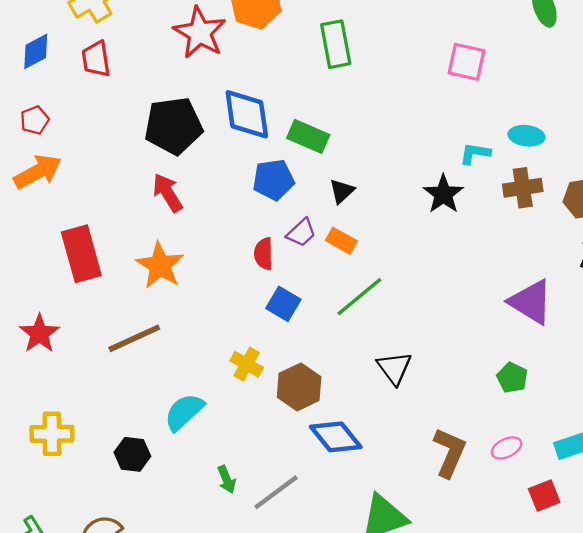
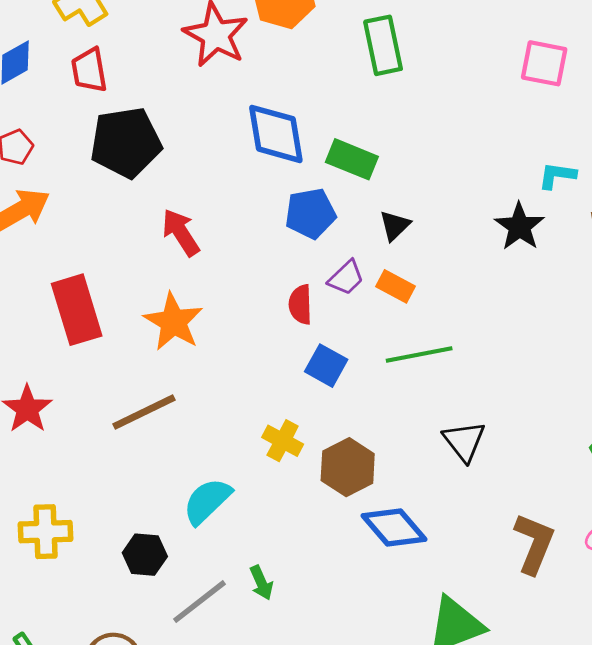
black pentagon: (173, 126) -> (126, 143), moved
green line: (359, 297) -> (419, 355), turned 30
gray line: (276, 492) -> (200, 602), moved

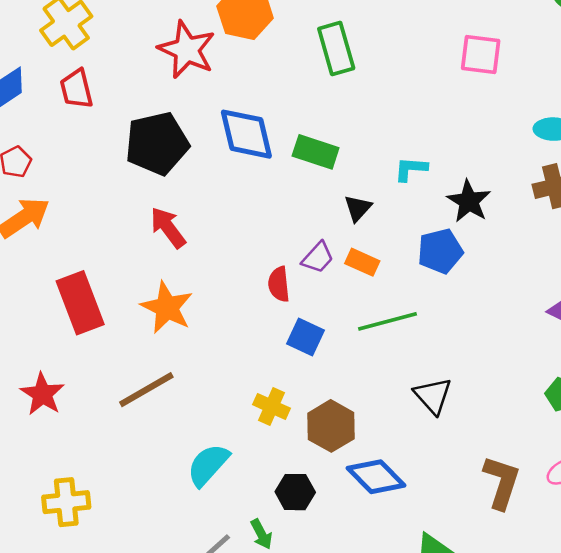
black pentagon: (126, 143) -> (157, 143), moved
cyan L-shape: (557, 176) -> (411, 169), moved
blue pentagon: (310, 213) -> (440, 251), moved
black hexagon: (145, 555) -> (295, 492), moved

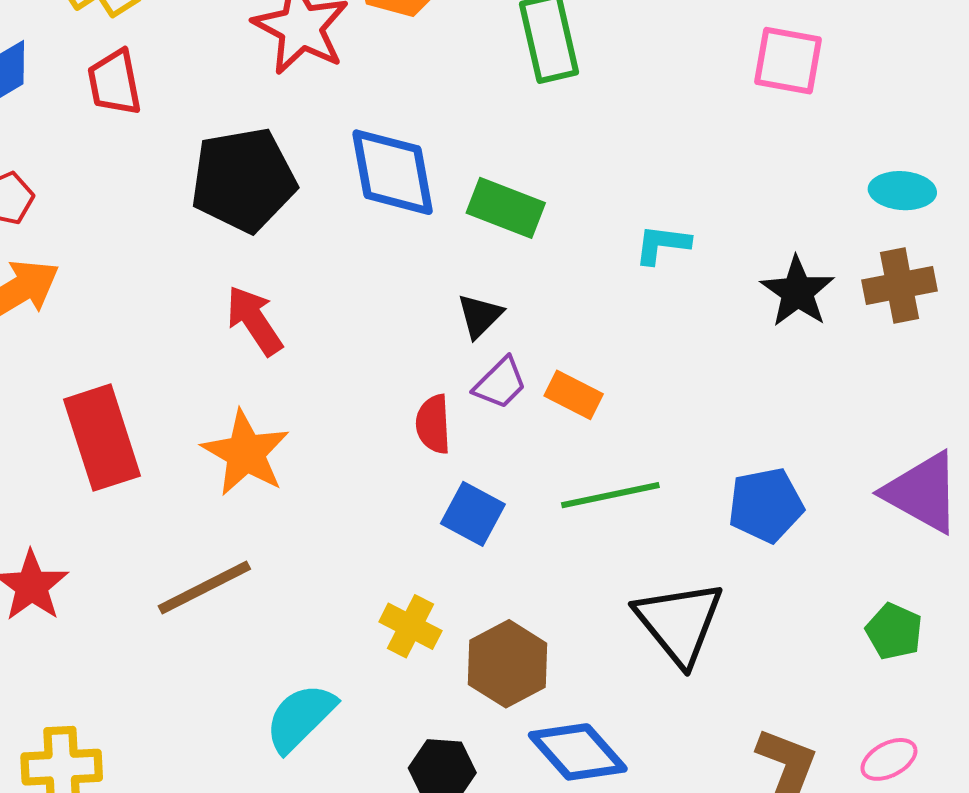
black star: (469, 201) -> (797, 292), moved
black triangle: (358, 208) -> (480, 316), moved
blue pentagon: (440, 251) -> (766, 505), moved
black triangle: (433, 396) -> (679, 622), size x1.4

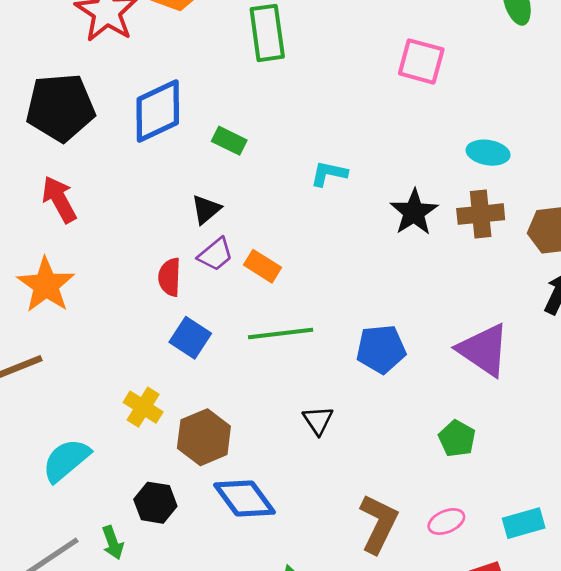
blue diamond: (393, 172) -> (158, 111), turned 70
green rectangle: (506, 208) -> (229, 141), size x0.7
black triangle: (679, 622) -> (318, 420), size x0.5

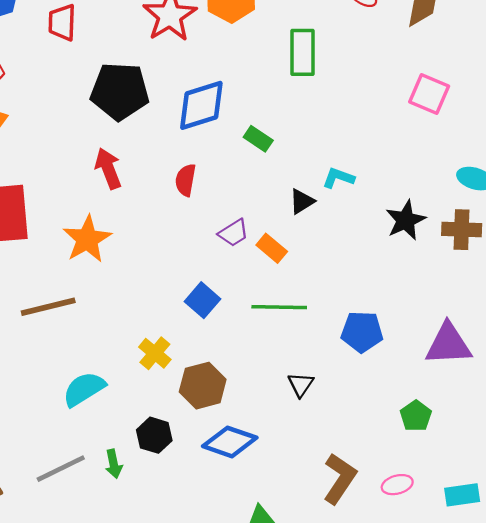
black triangle: (206, 209) -> (302, 201), moved
red semicircle: (170, 277) -> (186, 180), moved
purple triangle: (484, 350) -> (448, 344), turned -45
blue diamond: (245, 499) -> (230, 442), turned -42

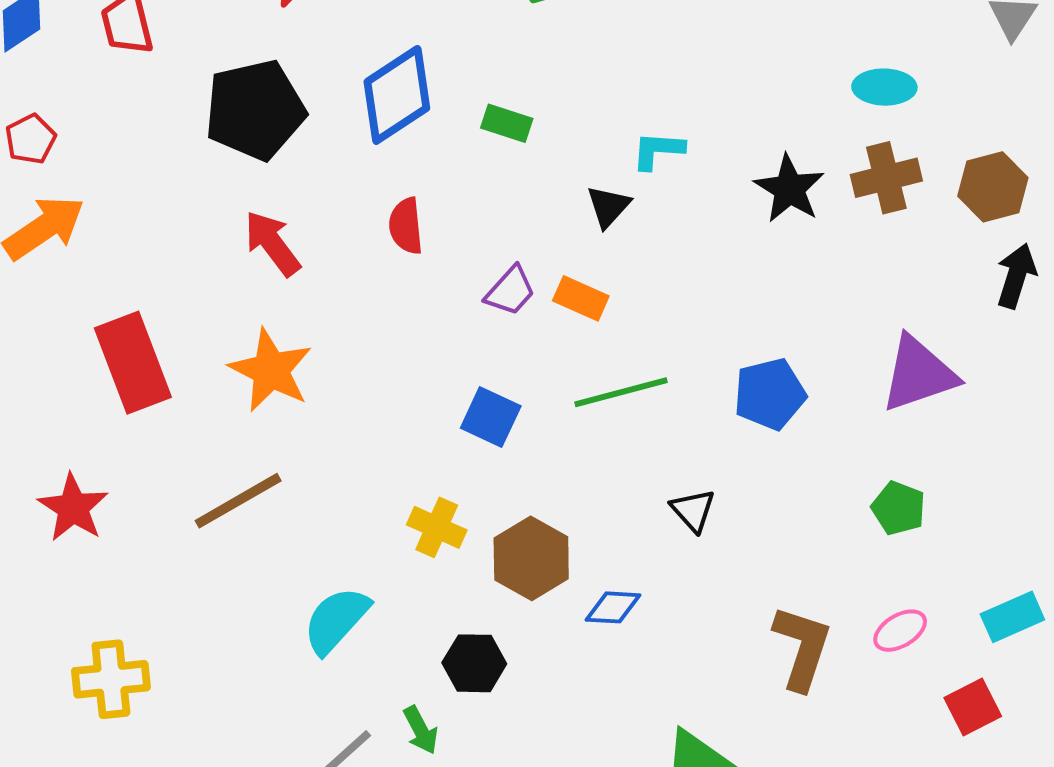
blue diamond: (230, 442) -> (613, 607), moved, size x0.6

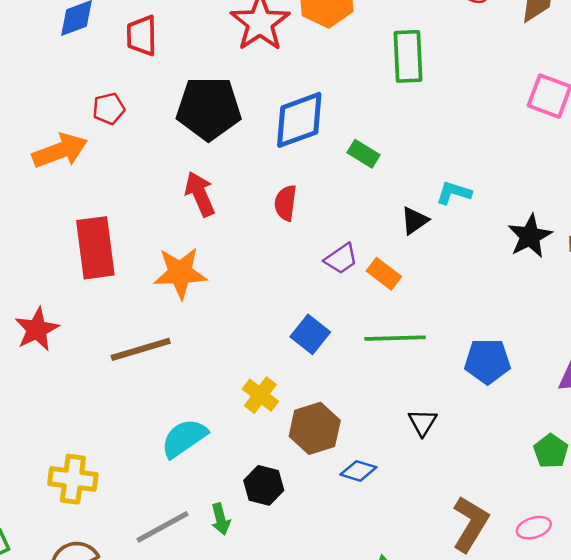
red pentagon: (31, 139) -> (109, 109), moved
orange star: (271, 370) -> (180, 273), turned 30
yellow cross: (111, 679) -> (73, 479), moved

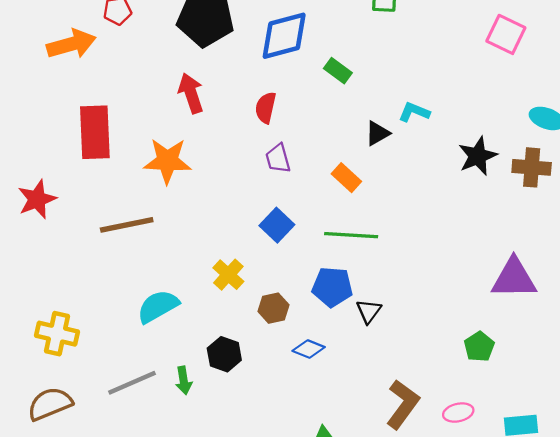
purple trapezoid: (341, 259) -> (278, 158), moved, turned 104
blue pentagon: (487, 361) -> (332, 287), moved
brown hexagon: (315, 428) -> (273, 308), size x0.7

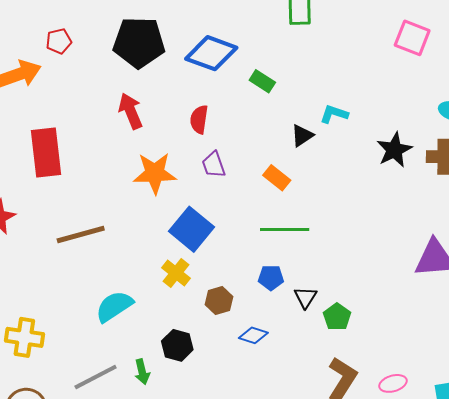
blue diamond: (284, 36) -> (211, 53), turned 39
orange star: (167, 161) -> (155, 173), moved
blue square: (277, 225) -> (191, 229), moved, size x1.4
blue pentagon: (332, 287) -> (271, 278), size x0.7
green pentagon: (479, 347) -> (337, 317), moved

